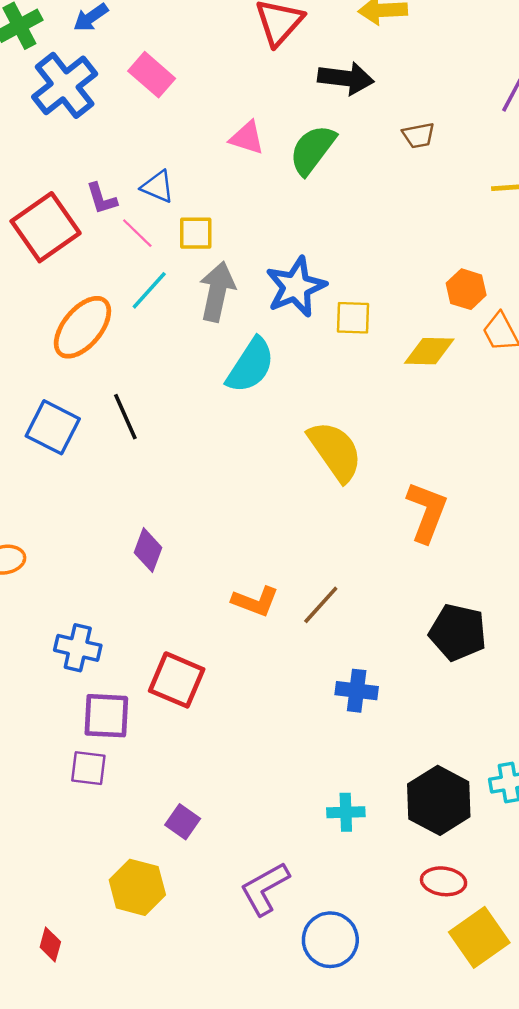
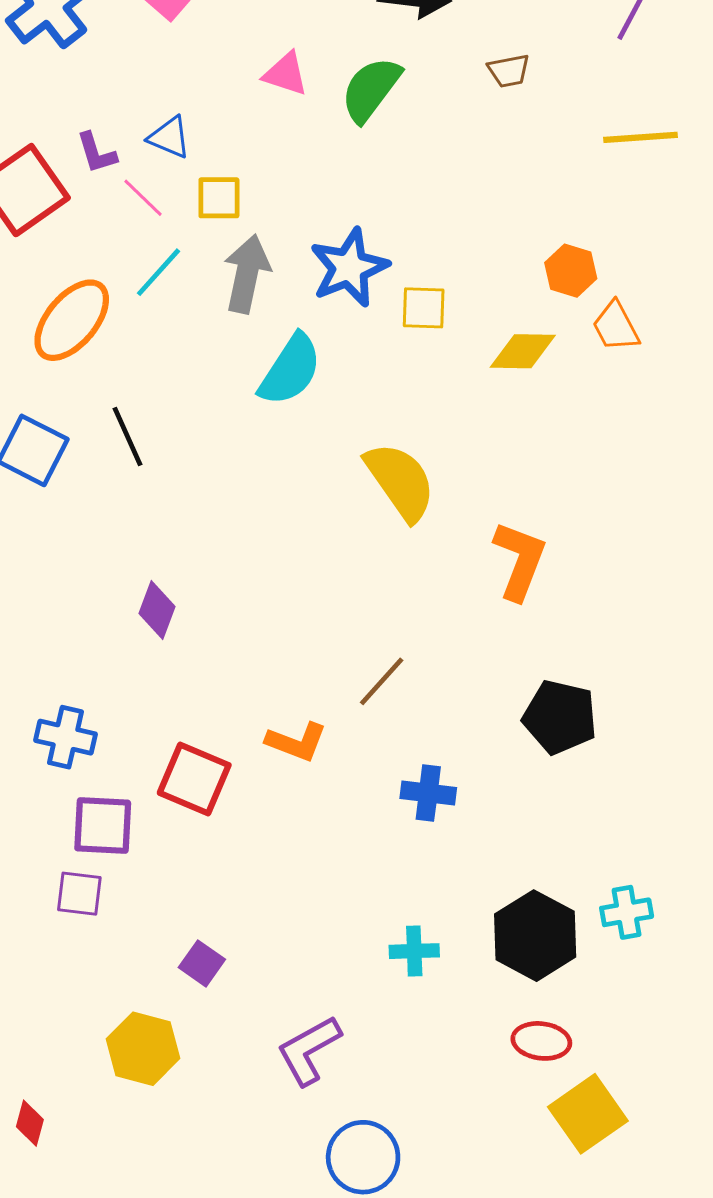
orange L-shape: (255, 601) -> (296, 742), moved
blue circle: (330, 940) -> (363, 1157), moved

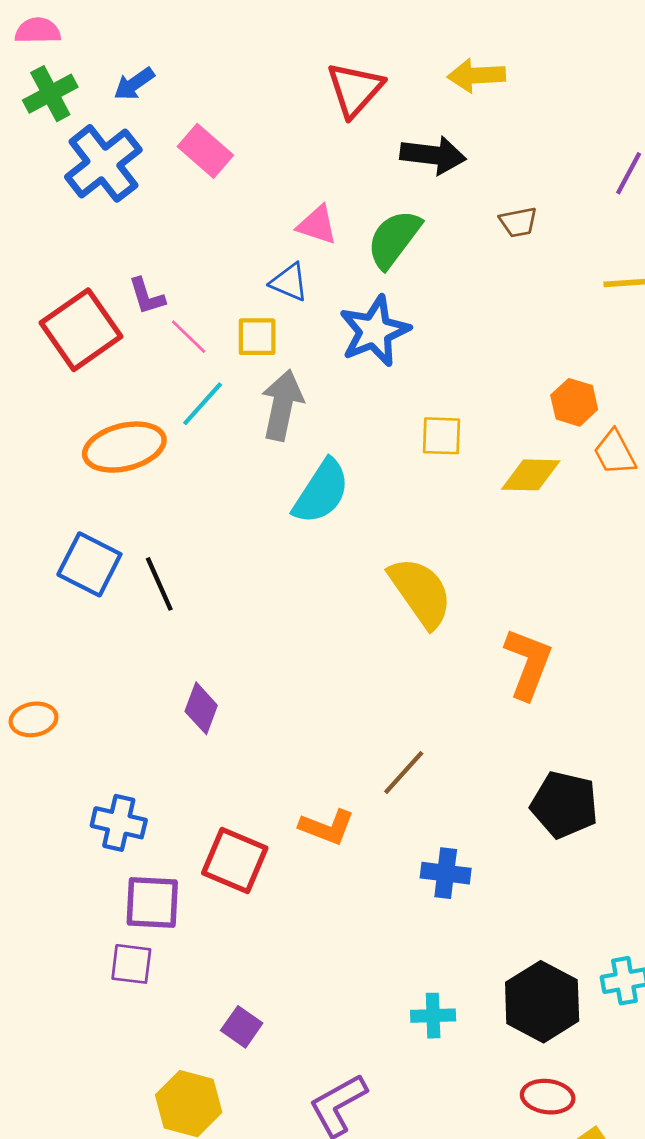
blue triangle: (169, 137) -> (289, 282), moved
blue star: (349, 268) -> (374, 331), moved
orange ellipse: (72, 320) -> (124, 447), turned 36
black line: (128, 436) -> (159, 584), moved

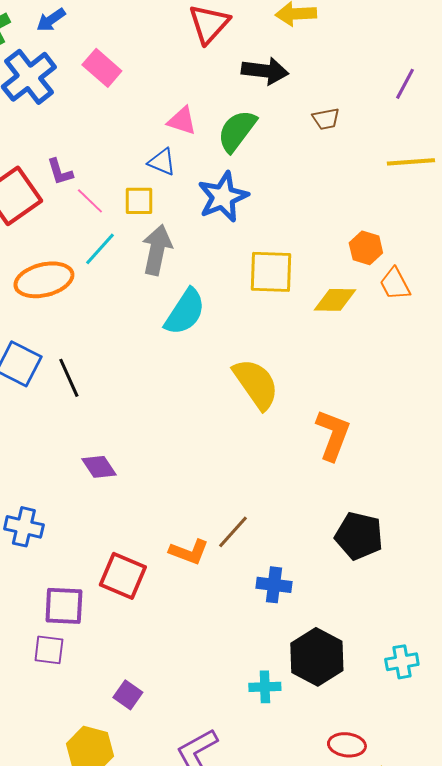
yellow square: (441, 436) -> (271, 272), size x1.5
purple diamond: (201, 708) -> (99, 467), turned -54
brown line: (404, 773) -> (233, 532), moved
blue cross: (119, 823) -> (24, 527), moved
black hexagon: (542, 1002) -> (317, 657), moved

